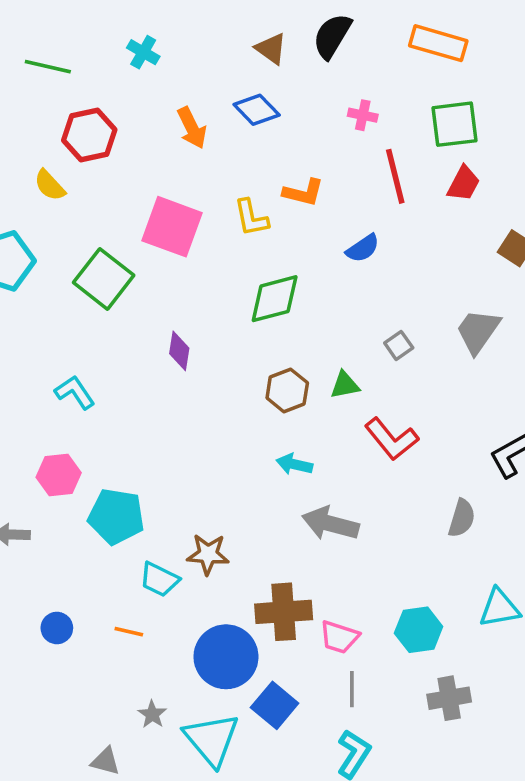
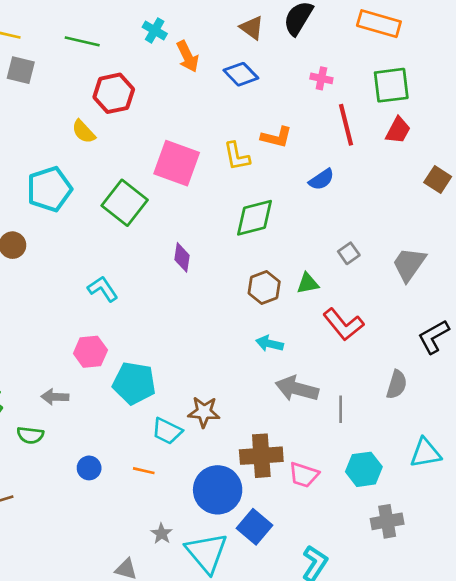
orange arrow: (192, 128) -> (188, 56), moved
gray trapezoid: (478, 331) -> (409, 264), moved
gray line: (352, 689) -> (341, 409), moved

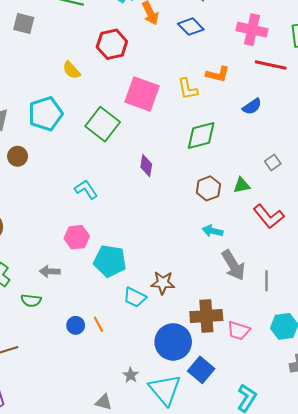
pink cross: (321, 78) -> (252, 30), size x1.8
red hexagon: (114, 93) -> (112, 44), moved
red line: (346, 125) -> (271, 65), turned -64
gray arrow: (297, 389) -> (233, 265), turned -136
orange line: (144, 471) -> (98, 324), moved, turned 49

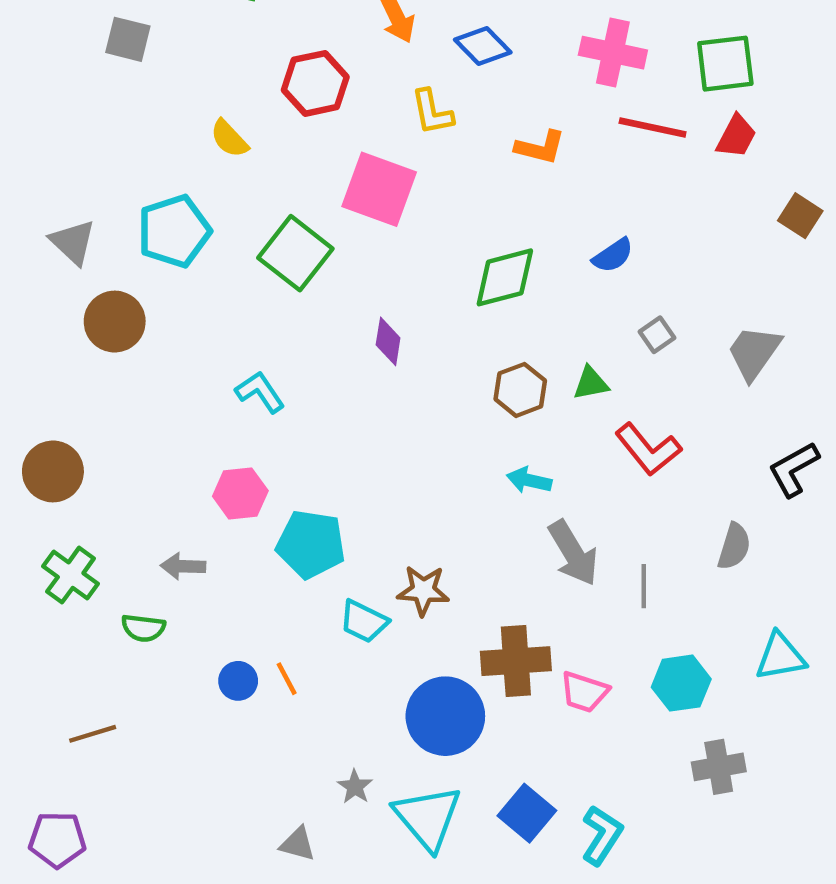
yellow L-shape: (188, 89) -> (432, 112), moved
blue semicircle: (252, 106) -> (613, 255), moved
brown circle: (18, 156) -> (115, 322), size x1.4
blue square: (201, 370) -> (527, 813), moved

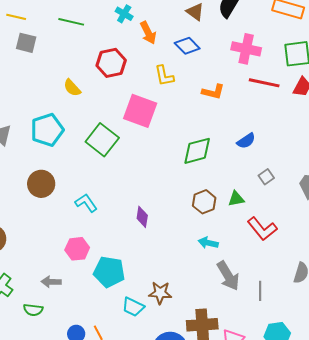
brown circle: (115, 322) -> (41, 184), moved
purple diamond: (388, 341) -> (142, 217), moved

